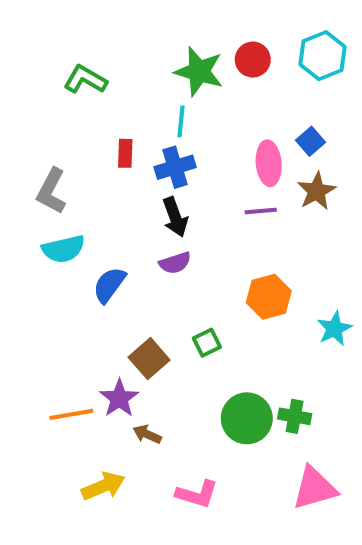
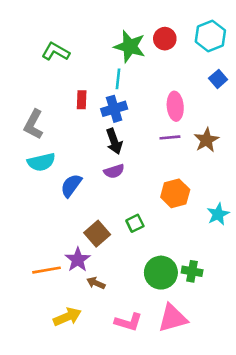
blue square: (311, 141) -> (218, 79), moved
brown star: (317, 191) -> (206, 140), moved
pink triangle: (315, 488) -> (173, 318), moved

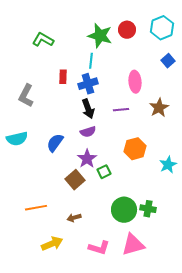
purple line: (170, 137) -> (121, 110), moved
cyan semicircle: (41, 162) -> (17, 139), moved
purple star: (78, 260) -> (87, 159), moved
brown arrow: (96, 283) -> (74, 218), turned -40

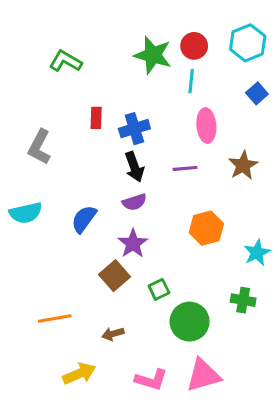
cyan line: (91, 61) -> (191, 81), moved
green square: (104, 172) -> (159, 289), moved
green cross: (148, 209) -> (243, 300), moved

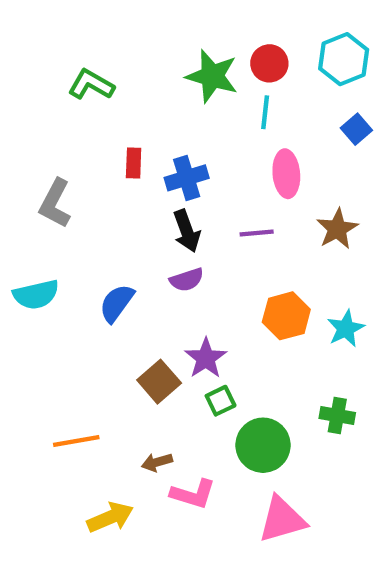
purple star: (133, 243) -> (206, 358), moved
cyan star: (257, 253) -> (346, 329), moved
pink L-shape: (151, 380) -> (193, 494), moved

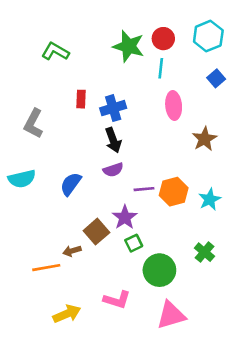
purple line: (257, 233) -> (144, 189), moved
green cross: (337, 416) -> (204, 252), turned 30
brown arrow: (157, 462) -> (72, 251), moved

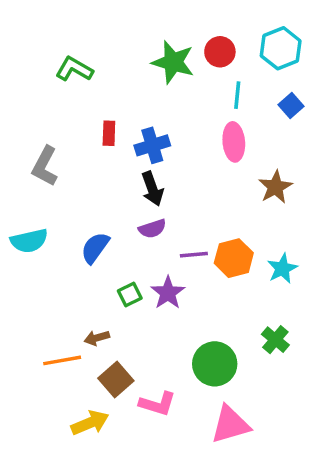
cyan line: (161, 68) -> (237, 95), moved
brown square: (96, 232) -> (116, 379), moved
green square: (134, 243) -> (130, 295), moved

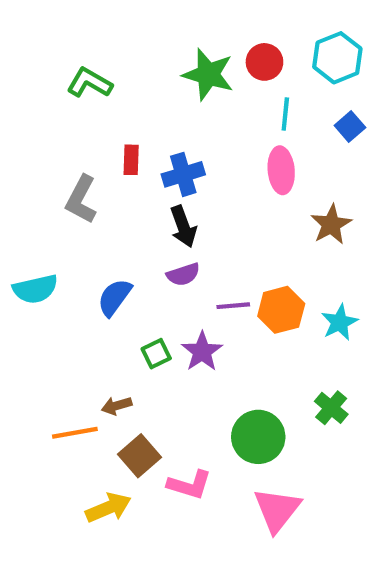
gray L-shape: (45, 166) -> (81, 199), moved
pink triangle: (230, 425) -> (277, 510), turned -36

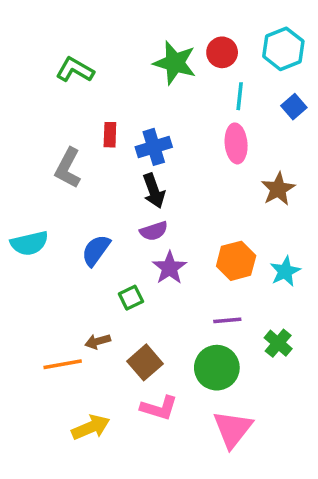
purple line: (233, 306) -> (227, 320), moved
purple star: (202, 352) -> (170, 268), moved
brown square: (140, 456) -> (145, 362), moved

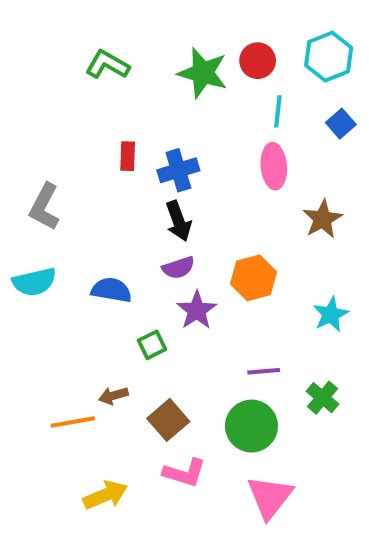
green L-shape: (75, 70) -> (107, 65), moved
gray L-shape: (68, 168) -> (44, 207), moved
blue semicircle: (96, 250) -> (111, 290), turned 64
orange hexagon: (236, 261) -> (254, 278), moved

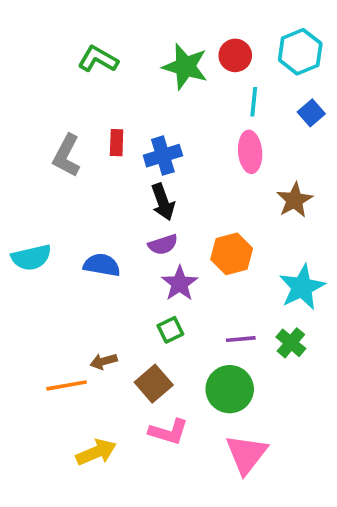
gray L-shape: (44, 207) -> (67, 156), moved
cyan star: (331, 314) -> (302, 287), size x1.4
green square: (152, 345) -> (170, 330), moved
green cross: (323, 398) -> (291, 343), moved

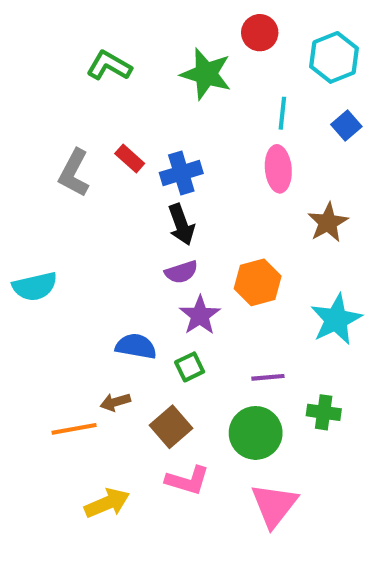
red circle: (235, 55) -> (260, 33), moved
red rectangle: (117, 143) -> (130, 159), turned -50
blue semicircle: (102, 265) -> (136, 346), moved
green cross: (291, 343) -> (324, 412), moved, turned -32

